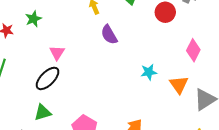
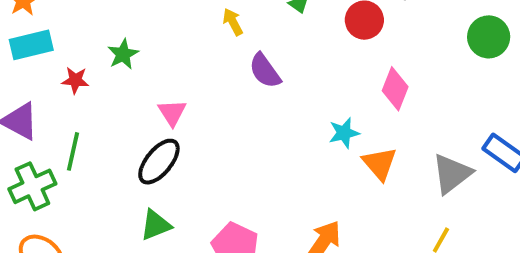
pink diamond: (193, 50) -> (395, 89), moved
orange triangle: (179, 85) -> (380, 164), moved

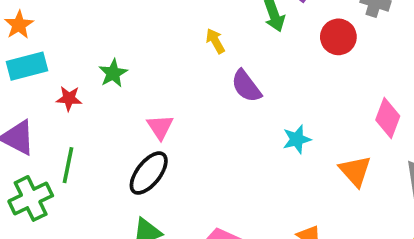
pink diamond: (395, 89) -> (388, 118), moved
cyan star: (344, 133) -> (297, 139), moved

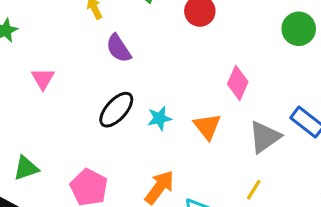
cyan star: (297, 139) -> (159, 118), moved
black ellipse: (149, 173) -> (116, 110), moved

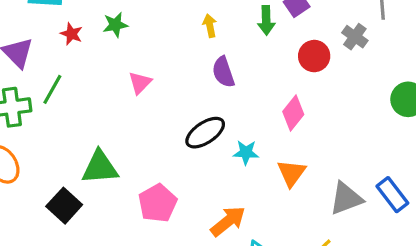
pink diamond: (238, 83) -> (293, 113), moved
green triangle: (26, 168) -> (100, 167), size x1.4

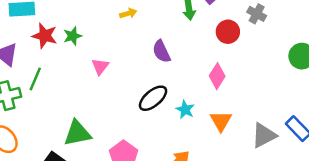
green star: (115, 25) -> (73, 36), moved
yellow arrow: (210, 26) -> (128, 13), moved, turned 91
red star: (71, 34) -> (45, 36), size x1.5
cyan star: (246, 152) -> (185, 110), turned 30

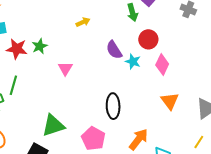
red circle: (228, 32) -> (148, 39), moved
black ellipse: (153, 98) -> (113, 106), moved, turned -45
cyan star: (185, 110) -> (133, 62), moved

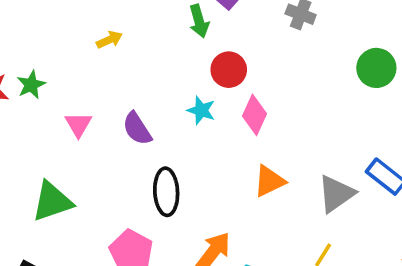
purple semicircle: (114, 50) -> (137, 129), moved
orange triangle: (170, 101) -> (269, 181), turned 42
green triangle: (53, 125) -> (52, 202), moved

